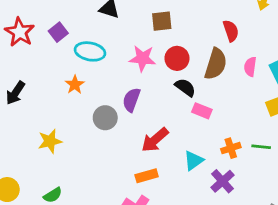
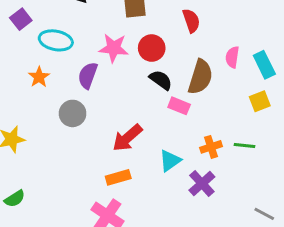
red semicircle: (231, 31) -> (191, 21), moved
brown semicircle: (216, 64) -> (200, 77), moved
purple semicircle: (131, 100) -> (88, 75), moved

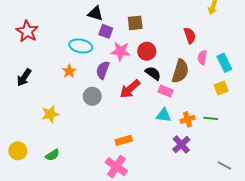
purple square: (21, 19) -> (106, 31), moved, turned -32
red semicircle: (191, 21) -> (190, 36), moved
red arrow: (127, 138) -> (130, 89), moved
cyan triangle: (170, 161) -> (163, 115), moved, turned 42

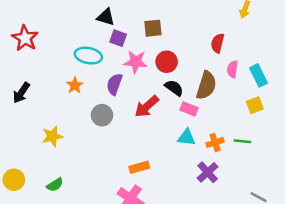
red semicircle: (190, 36) -> (218, 43), turned -147

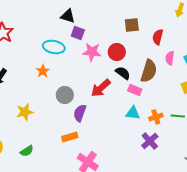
brown square: (153, 28) -> (132, 25), moved
purple semicircle: (114, 84) -> (80, 113), moved
orange rectangle: (139, 167) -> (70, 137), moved

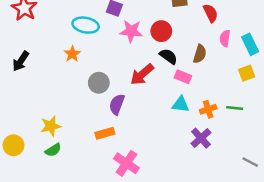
red semicircle: (158, 37) -> (211, 13), turned 140
brown semicircle: (149, 71) -> (200, 54), size x0.7
yellow star: (25, 112) -> (51, 126), moved

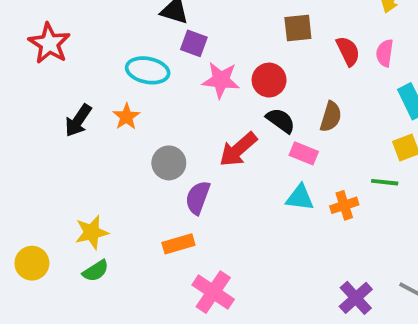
pink semicircle: (225, 38) -> (385, 53), moved
black arrow: (21, 61) -> (78, 121), moved
green line: (235, 108) -> (385, 182), moved
purple cross: (201, 138) -> (356, 298), moved

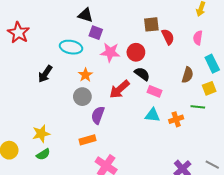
red semicircle: (348, 51) -> (168, 37), moved
orange star: (126, 117) -> (85, 75), moved
brown semicircle: (331, 117) -> (187, 75), moved
black arrow: (78, 121) -> (45, 74), moved

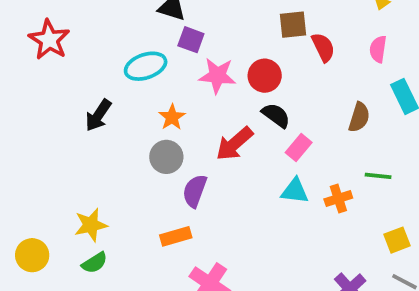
cyan ellipse: (71, 47) -> (146, 66), turned -30
yellow square: (209, 88) -> (397, 240), moved
pink rectangle: (154, 91) -> (299, 147), turned -72

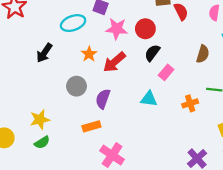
black semicircle: (276, 115) -> (152, 53), turned -90
red arrow: (234, 144) -> (114, 62), moved
gray circle: (166, 157) -> (76, 86), moved
cyan triangle: (295, 191) -> (149, 99), moved

